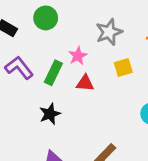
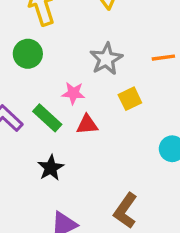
pink star: (78, 56) -> (73, 93), turned -30
green rectangle: (53, 73) -> (47, 118), turned -65

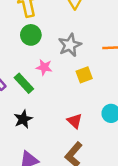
green circle: (28, 54) -> (31, 35), moved
red triangle: (87, 125) -> (75, 121), moved, turned 42

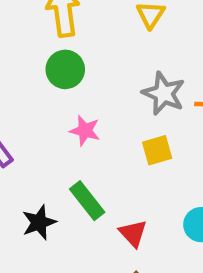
gray star: (70, 45) -> (164, 93), moved, turned -30
green rectangle: (24, 83) -> (87, 201), moved

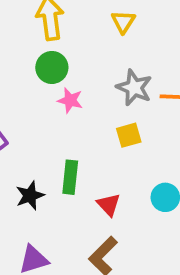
pink star: (85, 131) -> (70, 100), moved
green rectangle: (87, 201) -> (70, 177), turned 44

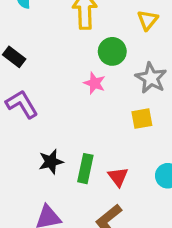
green circle: (52, 67) -> (112, 51), moved
green rectangle: (70, 177) -> (85, 169), moved

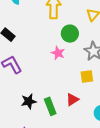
green rectangle: (85, 169) -> (50, 106), turned -36
red triangle: (118, 177) -> (72, 100), moved, turned 32

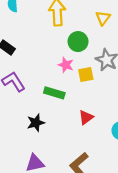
yellow square: (87, 76) -> (86, 75), moved
green rectangle: (50, 106) -> (54, 93), moved, turned -48

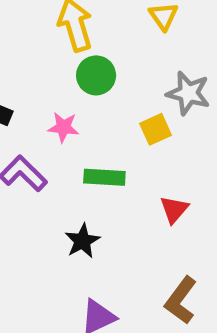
green circle: (78, 42) -> (96, 75), moved
pink star: (66, 65) -> (63, 127), moved

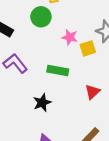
green circle: (96, 75) -> (41, 17), moved
pink star: (63, 127) -> (70, 37), moved

